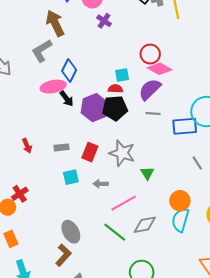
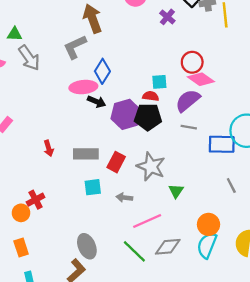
purple cross: (104, 21) -> (167, 17), moved
black arrow: (67, 99) -> (97, 102), turned -35
gray rectangle: (61, 147) -> (86, 154), size x1.5

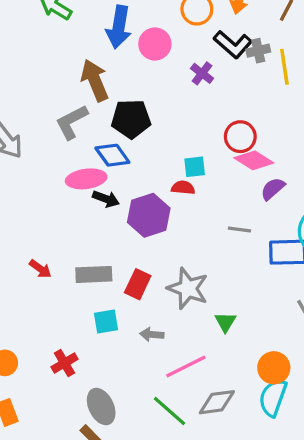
blue diamond: (102, 71) -> (112, 155), turned -65
purple semicircle: (188, 101) -> (273, 189), moved, size x0.7
black pentagon: (148, 117) -> (131, 119), moved
red arrow: (49, 148) -> (40, 269), turned -35
red cross: (36, 200) -> (64, 363), moved

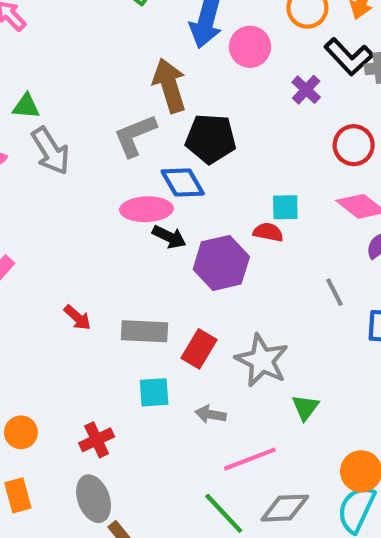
red circle: (240, 137) -> (354, 145), moved
gray line: (239, 230) -> (334, 292), turned 50
gray ellipse: (101, 407) -> (94, 499), moved

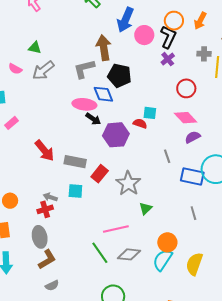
black L-shape: (349, 57) -> (168, 37), moved, turned -120
gray arrow: (51, 151) -> (43, 70), turned 75
red arrow: (77, 318) -> (45, 151), size x1.6
gray arrow: (211, 414) -> (50, 197), moved

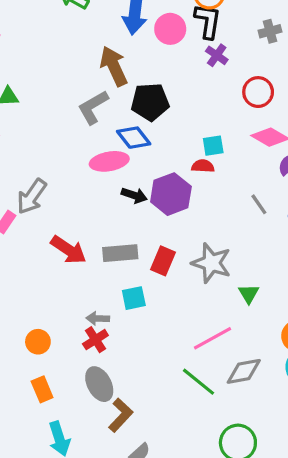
gray arrow: (43, 70) -> (32, 196), moved
black arrow: (93, 119) -> (134, 195), moved

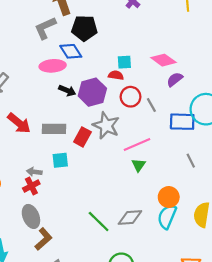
red circle: (258, 92) -> (131, 97), moved
gray star: (211, 263) -> (106, 126), moved
pink line: (212, 338) -> (137, 144), moved

